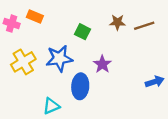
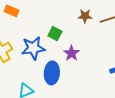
green square: (83, 32) -> (55, 34), moved

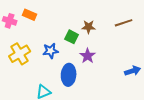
brown star: (85, 16) -> (89, 27), moved
blue star: (33, 48) -> (51, 51), size x0.7

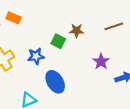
purple star: (88, 56) -> (101, 62), moved
blue ellipse: (69, 75) -> (55, 82), turned -35

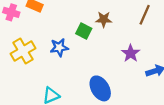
brown line: (114, 26) -> (145, 15), turned -48
blue ellipse: (55, 82) -> (100, 88), moved

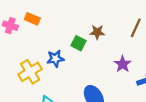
yellow cross: (23, 51) -> (30, 72), moved

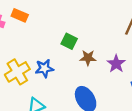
brown star: (97, 32) -> (88, 58), moved
blue star: (55, 59) -> (44, 68), moved

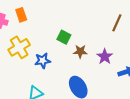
orange rectangle: (20, 15) -> (21, 15), turned 48
yellow cross: (17, 72) -> (19, 47), moved

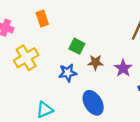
orange rectangle: (21, 15) -> (42, 18), moved
blue star: (43, 61) -> (68, 73), moved

